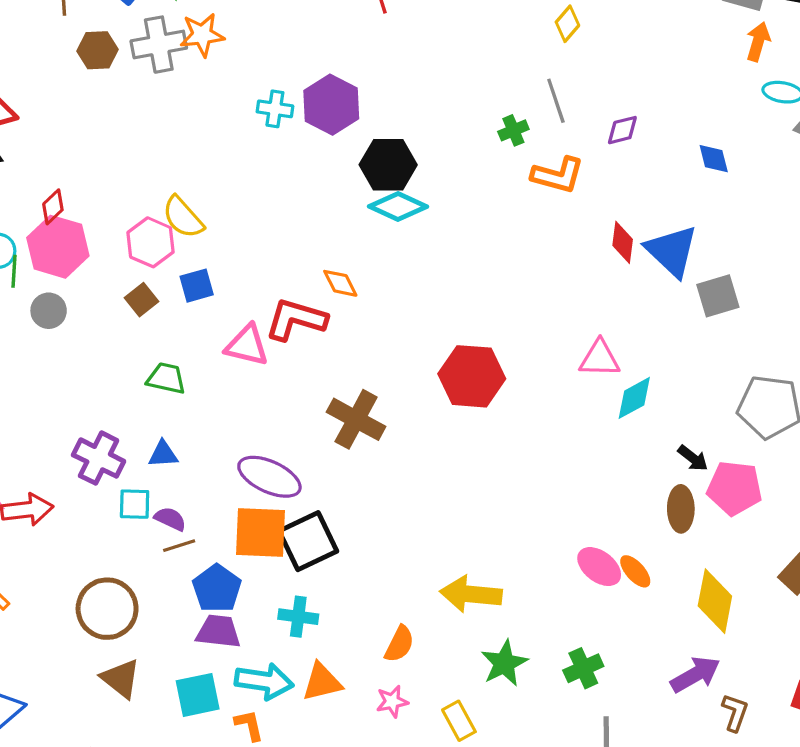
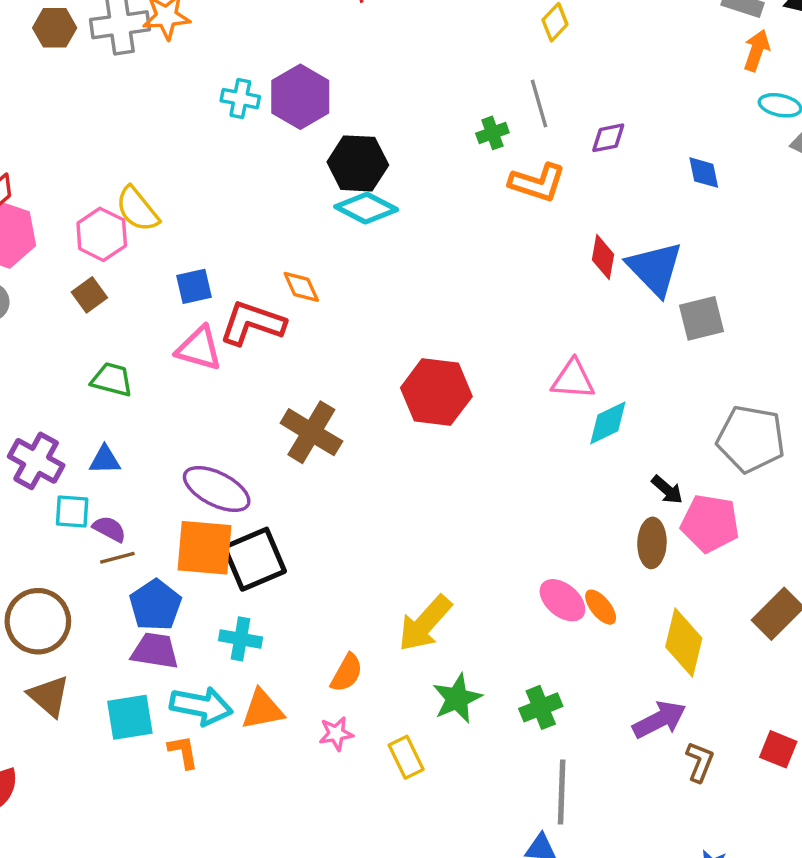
blue square: (197, 286) -> (194, 286), moved
yellow arrow: (471, 594) -> (425, 623), turned -56

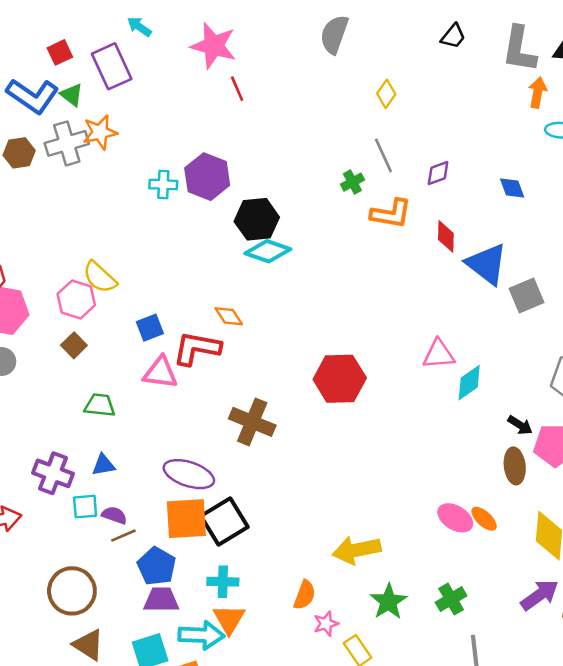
red diamond: (603, 257) -> (446, 236), moved
yellow arrow: (425, 623) -> (357, 550), turned 45
orange triangle: (262, 709) -> (229, 619), moved, turned -40
pink star: (336, 734) -> (326, 624), moved

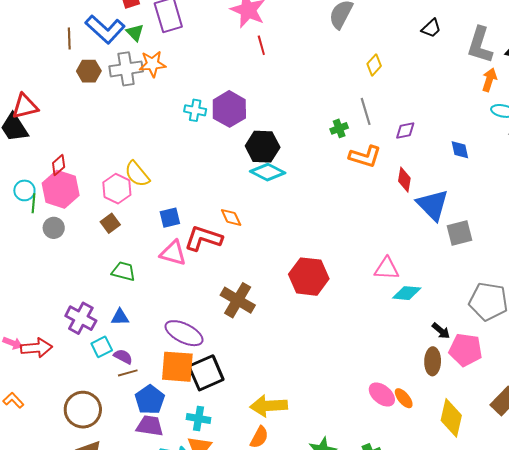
cyan diamond: (469, 383) -> (407, 293), turned 32
cyan square: (85, 507) -> (102, 347), turned -30
yellow arrow: (357, 550) -> (269, 406), moved

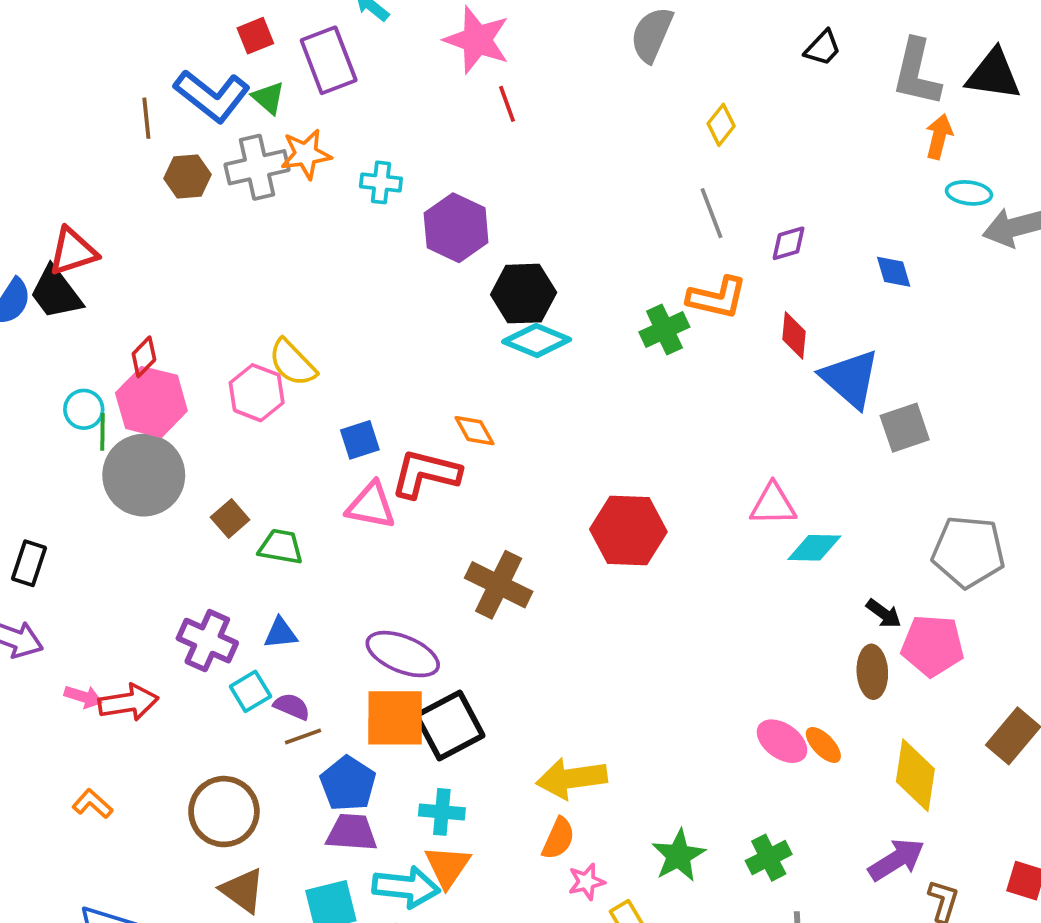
cyan cross: (195, 110) -> (381, 182), moved
green cross: (339, 128) -> (664, 330), moved, size x1.4
brown square: (110, 223) -> (230, 518), moved
gray circle: (54, 228) -> (144, 475), size x2.0

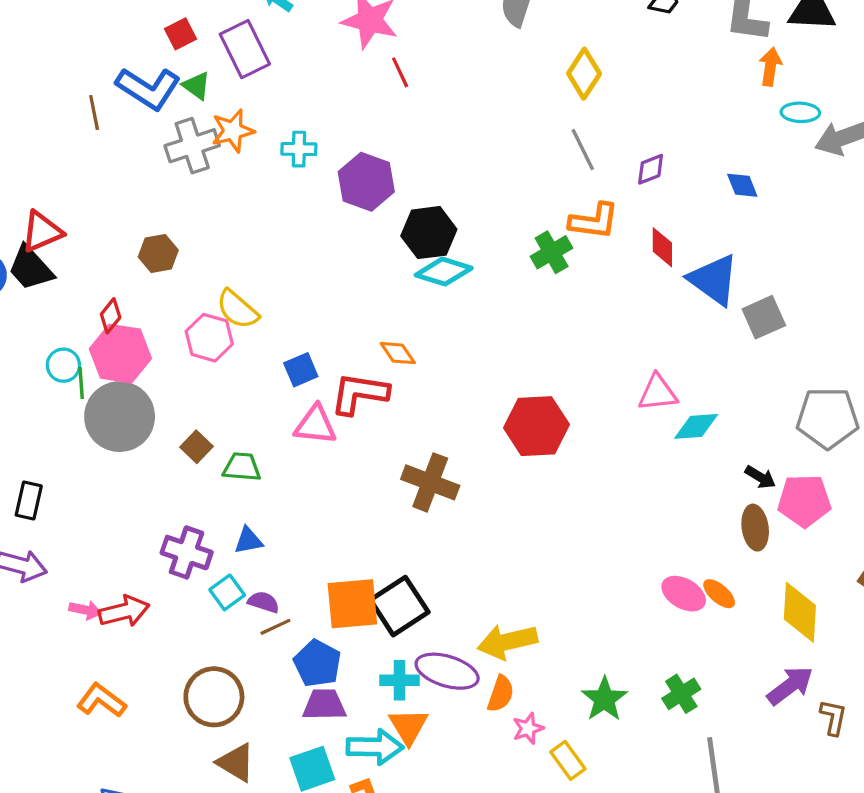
yellow diamond: (721, 125) -> (584, 74), size x1.4
brown hexagon: (187, 177) -> (158, 254), moved
purple ellipse: (403, 654) -> (447, 671), moved
orange L-shape: (92, 804) -> (101, 700), size x1.4

